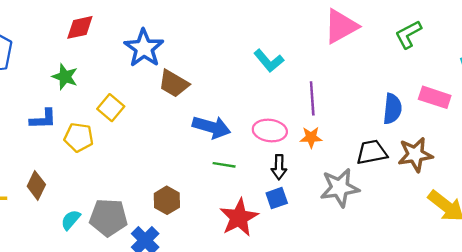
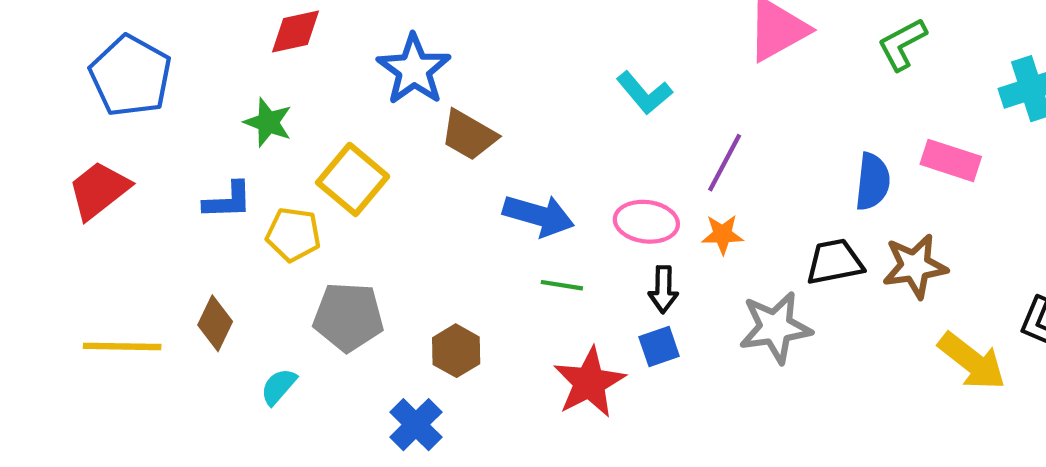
purple line: (312, 98) -> (725, 163), turned 32
yellow square: (111, 108) -> (353, 179), size x1.4
gray pentagon: (108, 217) -> (348, 317), moved

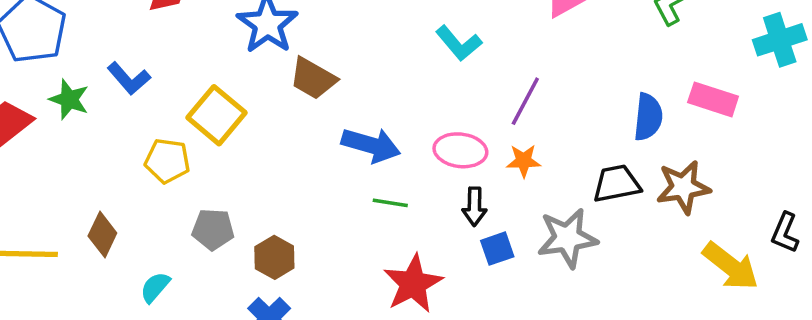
green star: (268, 122) -> (69, 99), moved
blue L-shape: (228, 201) -> (129, 78), moved, turned 51
gray pentagon: (348, 317) -> (213, 229), size x0.7
blue square: (659, 346) -> (497, 249), moved
brown hexagon: (456, 351) -> (274, 257), moved

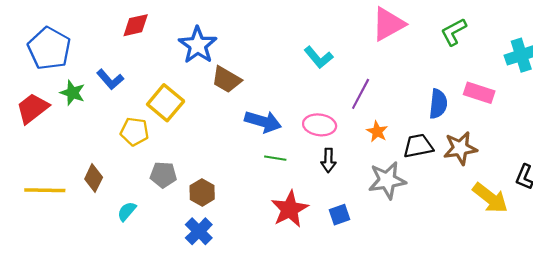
orange star: (524, 161) -> (377, 132), moved, turned 30
blue square: (497, 249) -> (340, 215), moved

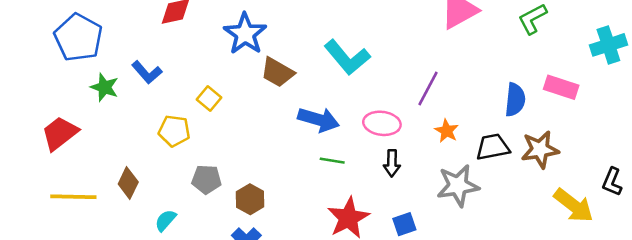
cyan L-shape: (318, 57) -> (347, 57), moved, size x1.4
yellow square: (166, 103) -> (209, 98), size x0.6
red trapezoid: (33, 108) -> (60, 133), moved

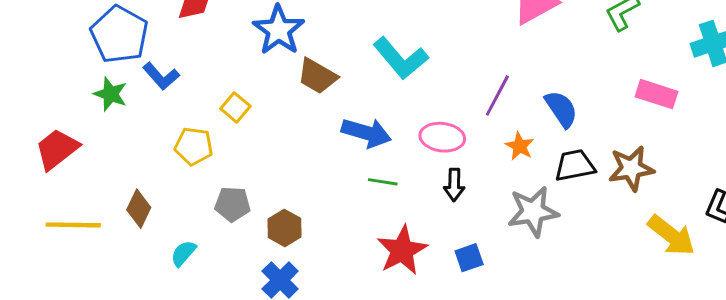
blue pentagon: (78, 37) -> (119, 35), moved
blue semicircle: (515, 100) -> (561, 109), moved, turned -40

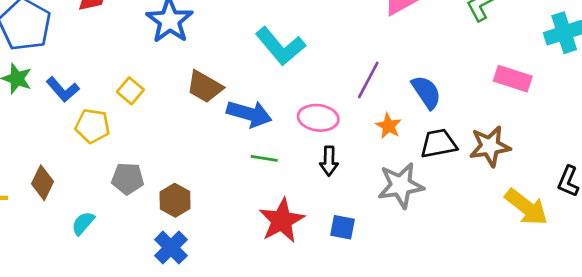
blue L-shape: (161, 76) -> (63, 89), moved
brown trapezoid: (317, 76) -> (205, 87), moved
blue square: (469, 258) -> (343, 227), turned 30

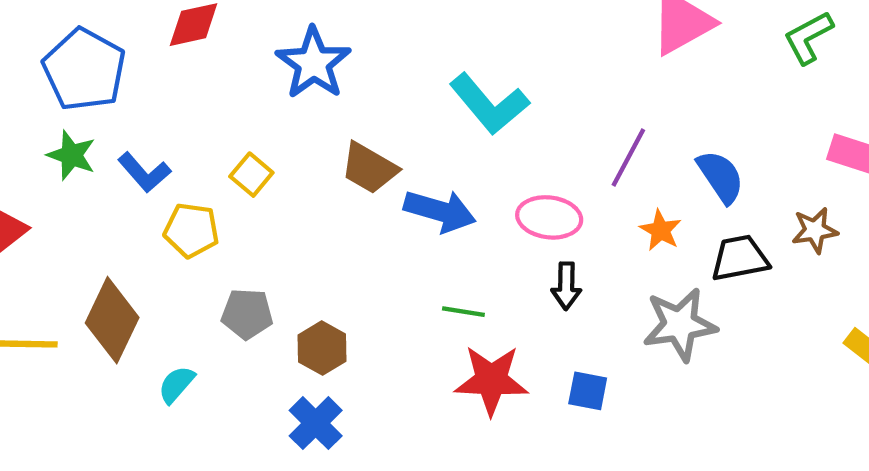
brown star: (490, 146) -> (815, 230), moved, size x0.7
green line: (264, 158) -> (463, 312), moved
brown diamond: (42, 183) -> (112, 320), size x1.5
red star: (282, 221) -> (491, 380), turned 30

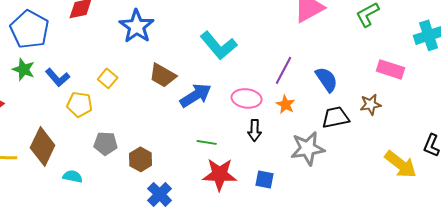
blue arrow: (440, 211) -> (196, 95), turned -48
orange star: (661, 230) -> (286, 104), moved
cyan semicircle: (176, 384) -> (73, 176), turned 60
blue cross: (316, 423) -> (160, 194), moved

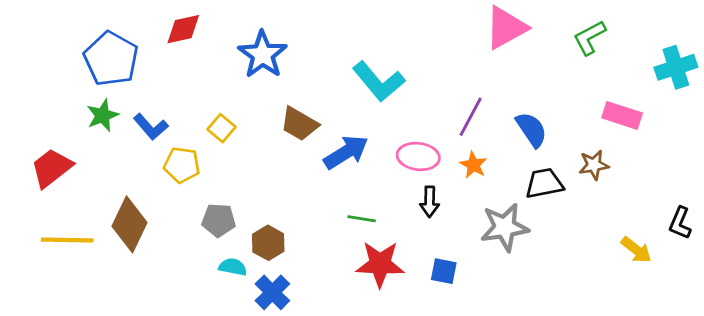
green star: (24, 69) -> (103, 115), turned 30
yellow arrow: (401, 164) -> (636, 250), size x0.7
cyan semicircle: (73, 176) -> (233, 267), moved
blue cross: (160, 194) -> (272, 292), moved

